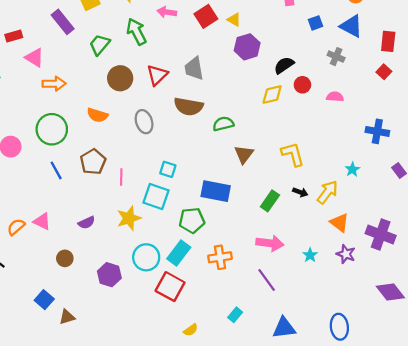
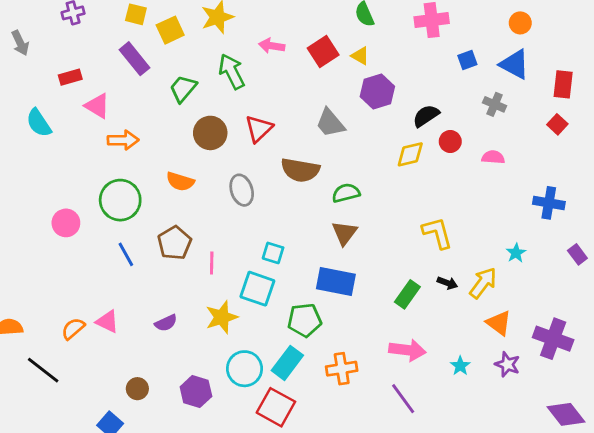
gray trapezoid: (194, 68) -> (330, 123), moved, turned -30
brown triangle: (244, 154) -> (345, 233), moved
brown circle: (65, 258) -> (137, 389), moved

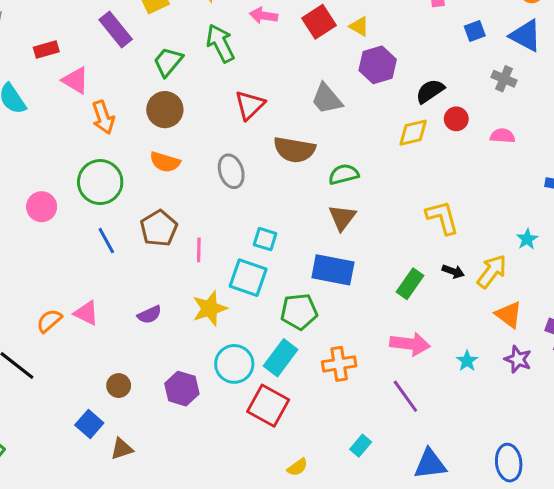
brown circle: (210, 133) -> (165, 110), moved
orange arrow: (123, 140) -> (103, 117), turned 72

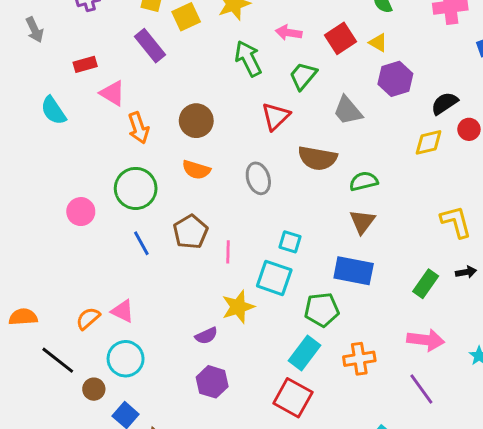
green trapezoid: (168, 62) -> (303, 76), moved
black arrow: (453, 271) -> (466, 272), turned -30
purple semicircle: (149, 315) -> (206, 336), moved
cyan circle: (234, 364) -> (126, 359), moved
brown circle: (119, 386) -> (94, 389), moved

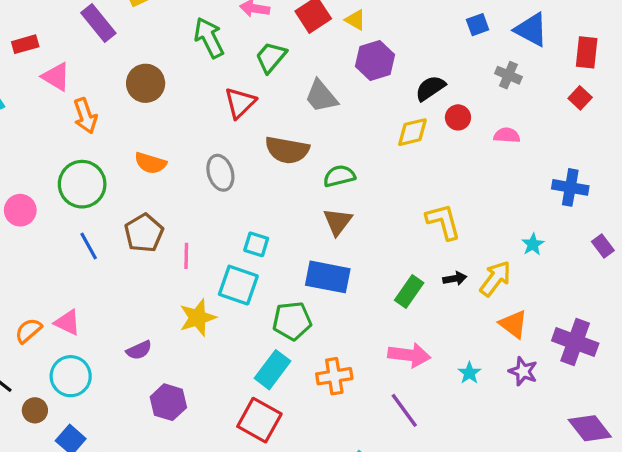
brown circle: (196, 121) -> (146, 83), moved
purple semicircle: (206, 336) -> (139, 350), moved

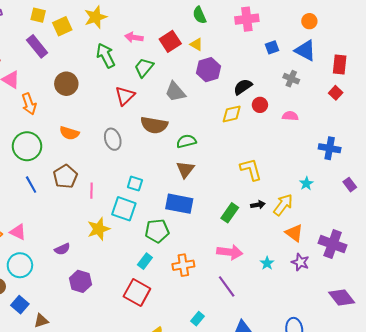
cyan rectangle: (272, 370) -> (145, 261), size x0.7

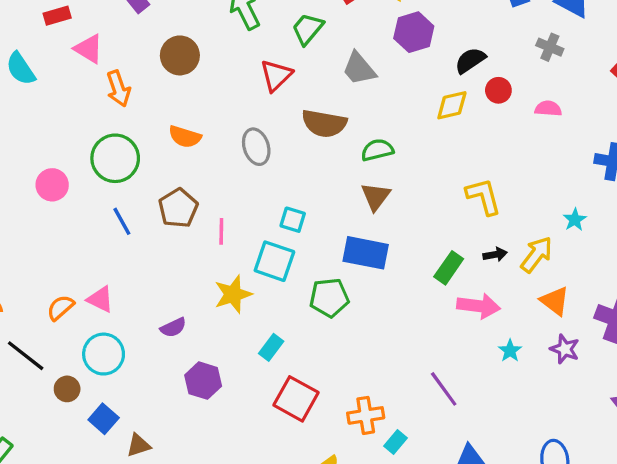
pink arrow: (230, 252) -> (478, 306), moved
cyan rectangle: (145, 261) -> (271, 347), moved
orange cross: (183, 265) -> (366, 415), moved

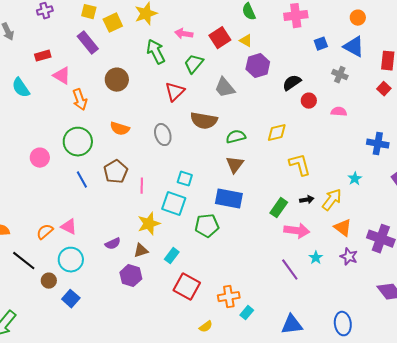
yellow diamond: (452, 105) -> (277, 133), moved
purple line: (444, 389) -> (290, 270), moved
brown triangle: (138, 445) -> (141, 251), moved

